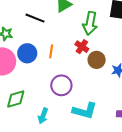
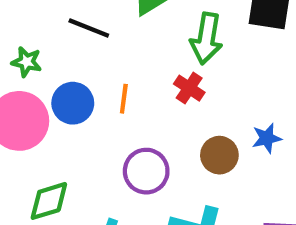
brown circle: (97, 60) -> (219, 155), moved

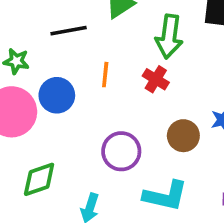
black line: (89, 28) -> (69, 31), turned -30
orange line: (124, 99) -> (105, 75), moved

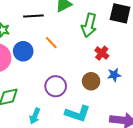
orange line: (105, 75) -> (51, 43), turned -56
red cross: (156, 79) -> (102, 53), moved

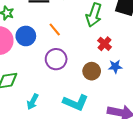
purple circle: (56, 86) -> (56, 59), moved

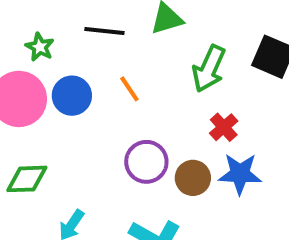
purple circle: (56, 59) -> (146, 162), moved
blue star: (115, 67) -> (240, 174), size x1.5

